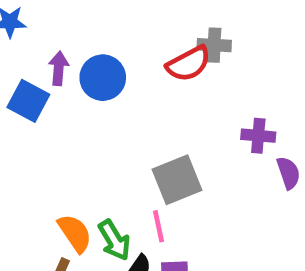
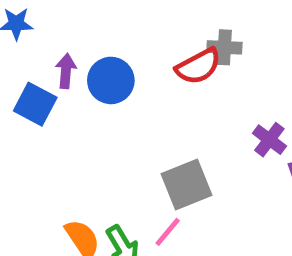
purple cross: (258, 136) -> (269, 140), turned 32
pink line: (158, 226) -> (168, 232), turned 52

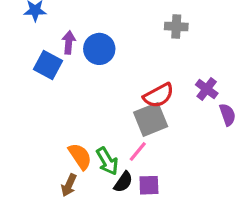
red semicircle: (198, 66) -> (159, 95), moved

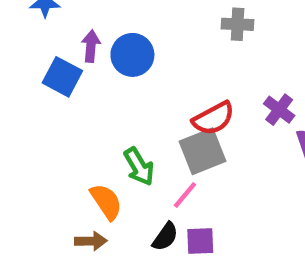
green arrow: (107, 161) -> (139, 167), moved
brown arrow: (69, 185) -> (91, 241), turned -115

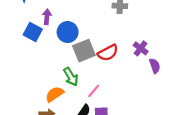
blue circle: (132, 55) -> (68, 32), moved
gray square: (202, 151) -> (84, 51), moved
orange semicircle: (106, 202) -> (54, 94), turned -90

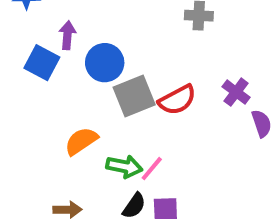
green arrow: (71, 77) -> (124, 167), moved, turned -48
orange semicircle: (54, 94) -> (81, 141), moved

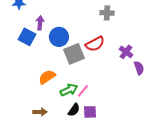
red semicircle: (177, 100) -> (95, 44), moved
green arrow: (124, 167) -> (69, 90), turned -36

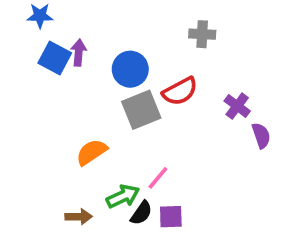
blue square: (27, 37) -> (55, 58), moved
blue circle: (59, 37) -> (130, 69), moved
green arrow: (69, 90) -> (123, 196), moved

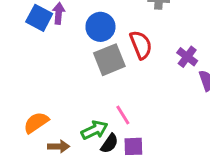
red semicircle: (180, 91) -> (141, 45), turned -84
orange semicircle: (92, 152) -> (36, 123), moved
pink line: (158, 178) -> (123, 115), turned -72

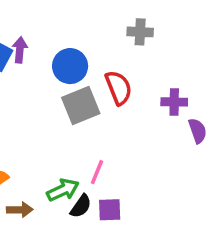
purple cross: (187, 57) -> (174, 102), turned -36
pink line: (123, 115) -> (97, 172), turned 54

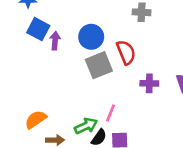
purple arrow: (20, 50) -> (55, 41), moved
purple cross: (174, 102) -> (149, 83), moved

